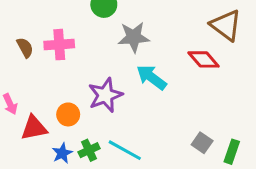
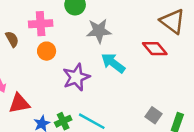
pink cross: (59, 45) -> (41, 24), moved
orange circle: (68, 114) -> (47, 51), moved

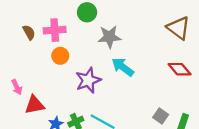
brown semicircle: (12, 39) -> (29, 32), moved
red diamond: (155, 49) -> (180, 69), moved

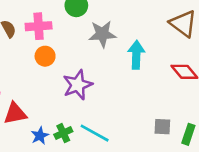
cyan arrow: (123, 67) -> (136, 55), moved, turned 55
gray square: (161, 116) -> (162, 127), turned -32

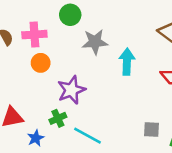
green cross: (63, 133) -> (58, 118), moved

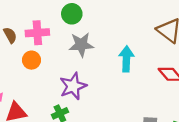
gray star: (95, 42) -> (81, 45), moved
orange circle: (41, 63) -> (31, 60), moved

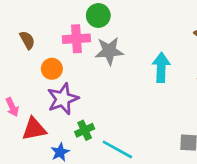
pink cross: (37, 33) -> (76, 39), moved
purple star: (73, 86) -> (63, 99), moved

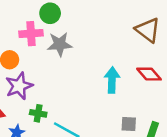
cyan arrow: (161, 67) -> (112, 80), moved
green cross: (85, 130) -> (38, 113), turned 35

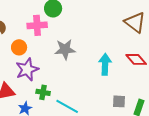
gray star: (60, 44) -> (65, 49), moved

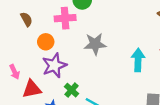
green cross: (43, 92) -> (71, 90), turned 32

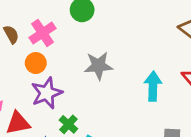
pink cross: (65, 18) -> (43, 33), moved, turned -30

